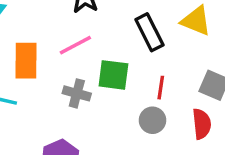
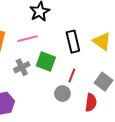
gray cross: (77, 93) -> (22, 67), turned 35

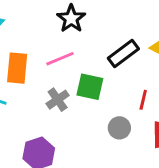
black rectangle: (73, 42) -> (123, 54), turned 75
red line: (72, 76) -> (143, 100), moved

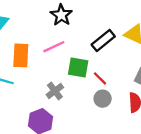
gray cross: (58, 100) -> (55, 91), moved
red line: (143, 100) -> (100, 78), moved, turned -56

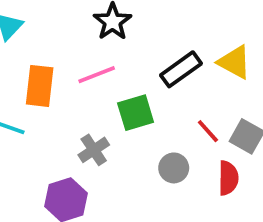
green square: (78, 68) -> (136, 113), turned -30
red line: (100, 78) -> (208, 131), moved

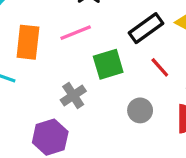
red line: (208, 131) -> (160, 67), moved

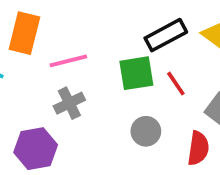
pink line: (76, 33) -> (68, 61), moved
green square: (108, 64) -> (136, 73), moved

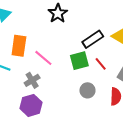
pink line: (68, 61) -> (43, 58), turned 60
gray cross: (69, 103) -> (32, 80), moved

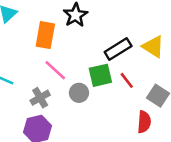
orange rectangle: (19, 46) -> (45, 35), moved
gray circle: (87, 90) -> (79, 93), moved

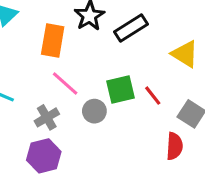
black rectangle: (118, 49) -> (131, 28), moved

